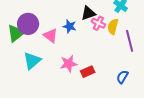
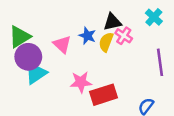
purple circle: (28, 24) -> (28, 57), moved
yellow semicircle: (113, 27) -> (106, 42), moved
red rectangle: (88, 72) -> (103, 95), size x1.5

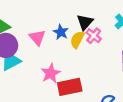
black triangle: (112, 22) -> (85, 22), turned -42
pink star: (81, 82) -> (51, 73), turned -30

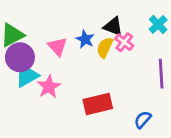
black triangle: (85, 22) -> (113, 26), turned -48
pink star: (51, 73) -> (49, 87), moved

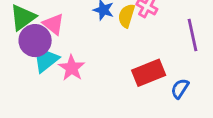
pink triangle: (57, 47) -> (53, 24), moved
red rectangle: (98, 104) -> (149, 73), moved

